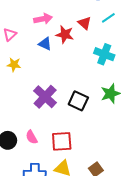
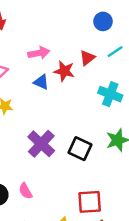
red triangle: (85, 23) -> (87, 58), turned 40
red square: (62, 141) -> (90, 202), moved

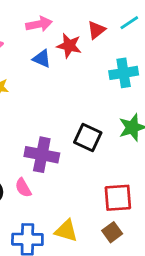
cyan cross: (110, 94) -> (124, 73), turned -30
purple cross: (41, 144) -> (42, 155), moved, turned -32
red square: (90, 202) -> (118, 198), moved

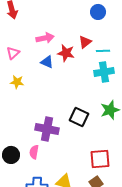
cyan line: (129, 23) -> (103, 51), moved, turned 32
pink semicircle: (23, 188) -> (34, 152), turned 40

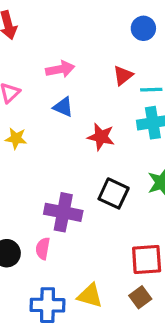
red star: (66, 53) -> (101, 137), moved

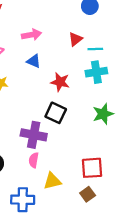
black square: (114, 193) -> (56, 113), moved
pink semicircle: (43, 248) -> (34, 160), moved
yellow triangle: (90, 296) -> (52, 181), moved, turned -30

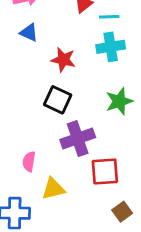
purple cross: (34, 135) -> (78, 139), moved, turned -30
brown square: (88, 194) -> (122, 212), moved

